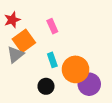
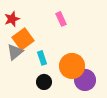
pink rectangle: (52, 26) -> (61, 19), moved
cyan rectangle: (52, 60) -> (42, 58), moved

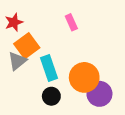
cyan rectangle: (42, 58) -> (49, 68), size x1.5

